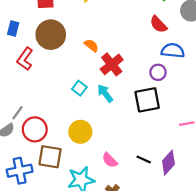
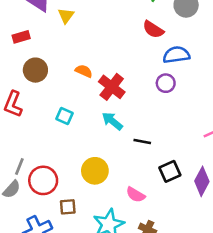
brown circle: (51, 35) -> (35, 70), size x0.7
cyan square: (79, 88) -> (64, 116), moved
black square: (147, 100) -> (170, 171), moved, size x0.7
brown square: (50, 157) -> (68, 207), size x0.6
black line: (144, 160) -> (142, 142), moved

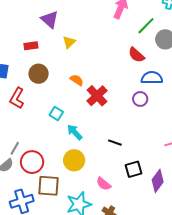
yellow triangle: (66, 16) -> (69, 42), moved
cyan arrow: (112, 121) -> (75, 132), moved
brown square: (68, 207) -> (48, 186), size x1.6

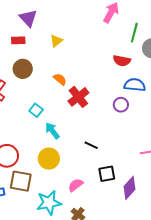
purple triangle: (50, 19) -> (28, 18), moved
green line: (146, 26) -> (134, 33), turned -36
red semicircle: (136, 55) -> (122, 61), turned -36
pink semicircle: (104, 184) -> (76, 185), turned 98

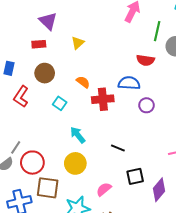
blue semicircle: (135, 85) -> (129, 83), moved
red cross: (78, 97) -> (103, 99), turned 35
cyan square: (36, 110) -> (60, 103), moved

